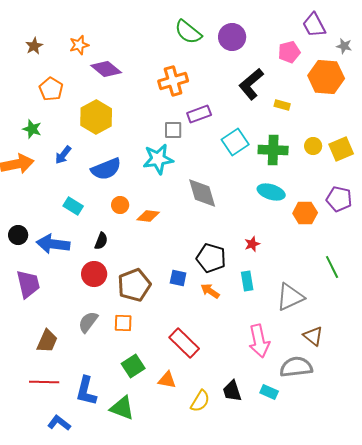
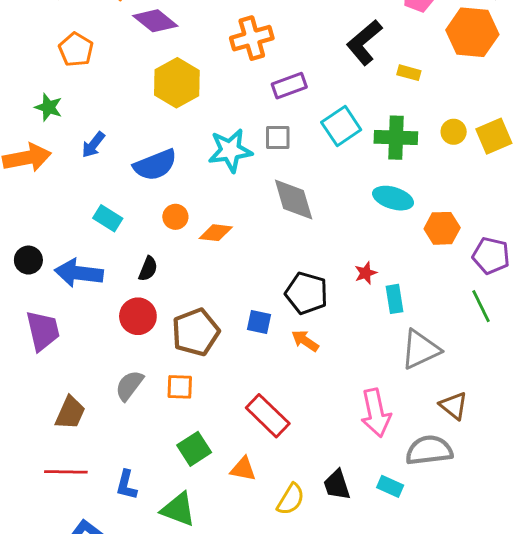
yellow hexagon: (96, 117) -> (177, 83), moved
gray square: (173, 130) -> (278, 138), moved
purple pentagon: (339, 199) -> (491, 256), moved
cyan rectangle: (247, 281) -> (394, 299), moved
blue L-shape: (86, 391) -> (126, 485), size x0.7

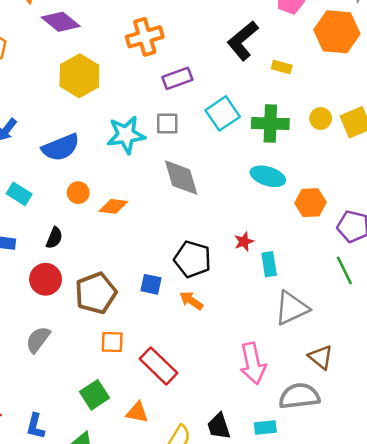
orange square: (180, 387) -> (112, 342), moved
cyan rectangle: (390, 486) -> (265, 427), turned -30

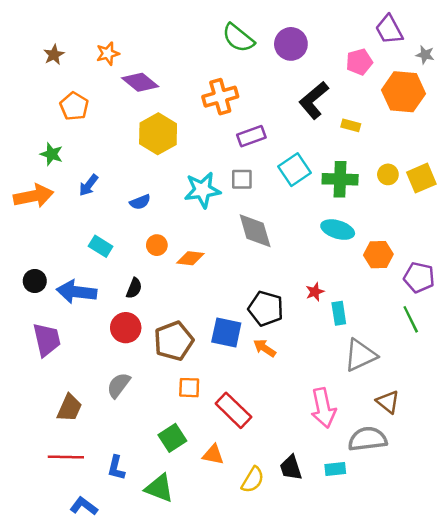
blue semicircle: (61, 147) -> (140, 202), size x0.6
blue square: (151, 284) -> (226, 332), size x1.5

